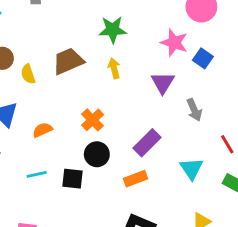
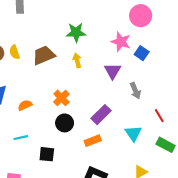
yellow semicircle: (28, 74) -> (15, 52), moved
black square: (72, 179) -> (47, 154), moved

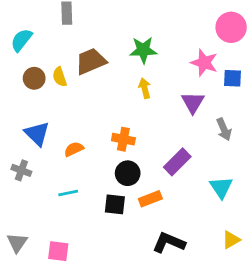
blue square: (142, 53) -> (232, 78), turned -32
brown trapezoid: (44, 55) -> (91, 61), moved
orange cross: (61, 98) -> (123, 139), turned -35
orange rectangle: (93, 141) -> (150, 199), moved
black square: (47, 154) -> (115, 204), moved

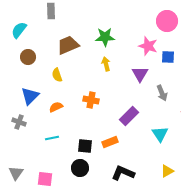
yellow semicircle: (60, 77) -> (57, 75), moved
blue triangle: (37, 134) -> (30, 96), turned 30
black circle: (128, 173) -> (80, 168), moved

